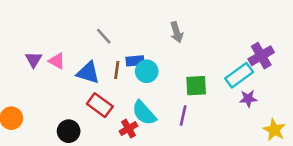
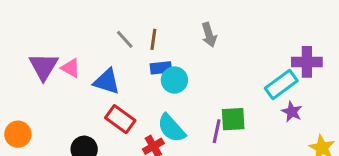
purple cross: (261, 56) -> (307, 62), turned 30
purple triangle: (33, 60) -> (43, 66), size x1.5
brown line: (117, 70) -> (153, 39), moved
green square: (196, 86) -> (233, 119), moved
purple star: (248, 99) -> (292, 112), turned 30

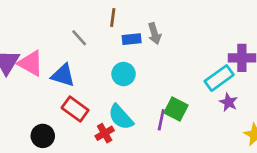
brown line: (153, 39) -> (113, 17), moved
pink triangle: (71, 68) -> (31, 63), size x1.5
blue rectangle: (161, 68) -> (132, 39), moved
green square: (233, 119) -> (176, 109), turned 30

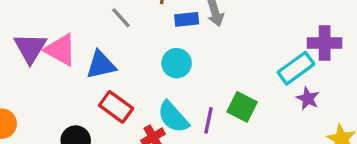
blue triangle: (63, 75) -> (101, 65), turned -30
purple line: (161, 120) -> (209, 120), moved

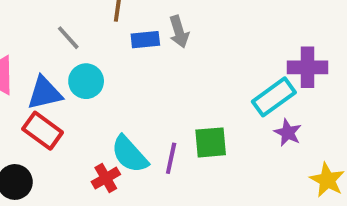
cyan circle: (177, 63) -> (86, 81), moved
red rectangle: (116, 107) -> (43, 131), moved
green square: (242, 107) -> (211, 142), turned -32

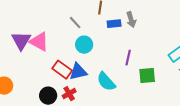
blue triangle: (45, 93) -> (78, 72), moved
purple line: (171, 158) -> (128, 58), moved
red cross: (106, 178) -> (69, 94), moved

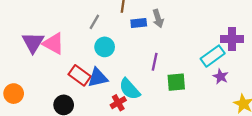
gray line: (75, 23) -> (94, 22), turned 72
red cross: (69, 94) -> (118, 103), moved

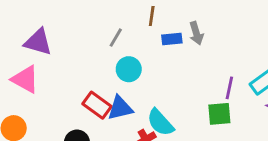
purple triangle: (33, 42) -> (38, 42), moved, turned -45
pink triangle: (53, 44) -> (25, 79), moved
purple line: (155, 62) -> (229, 88), moved

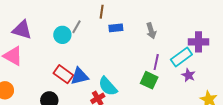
gray arrow: (196, 33) -> (151, 31), moved
cyan circle: (129, 69) -> (62, 35), moved
green square: (219, 114) -> (149, 80), turned 30

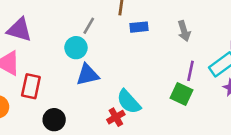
cyan circle: (62, 35) -> (76, 48), moved
red rectangle: (63, 74) -> (31, 86), moved, turned 66
blue triangle: (80, 76) -> (88, 75), moved

